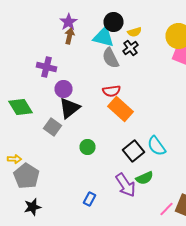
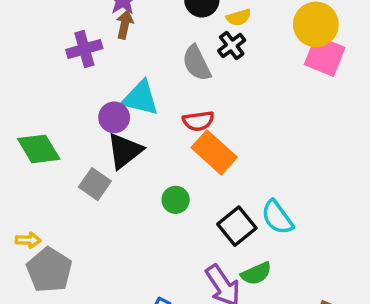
cyan triangle: (104, 37) -> (140, 98), moved
purple cross: (46, 67) -> (84, 49), moved, turned -30
green circle: (88, 147) -> (176, 200), moved

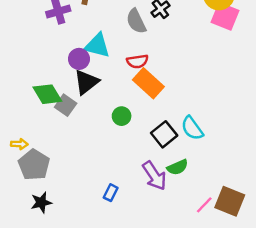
green diamond: (39, 149) -> (47, 94), moved

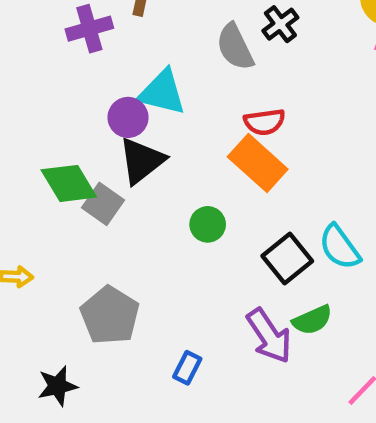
red semicircle: (137, 61) -> (265, 122), moved
gray pentagon: (34, 165) -> (110, 315), moved

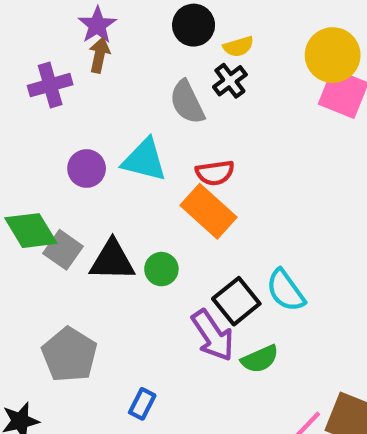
cyan triangle: (162, 92) -> (144, 160), moved
black triangle: (142, 161) -> (112, 261), moved, turned 39
purple arrow: (269, 336) -> (213, 335), moved

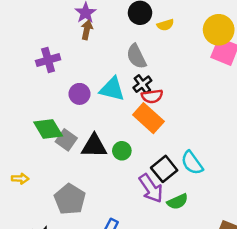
black cross: (230, 81) -> (142, 84), moved
purple cross: (50, 85) -> (48, 60), moved

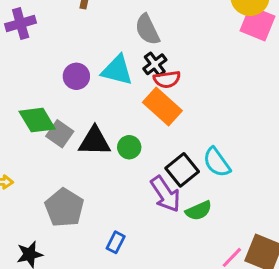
purple cross: (48, 60) -> (21, 23), moved

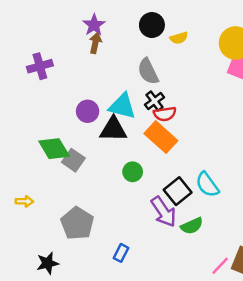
black triangle: (94, 141) -> (113, 129), moved

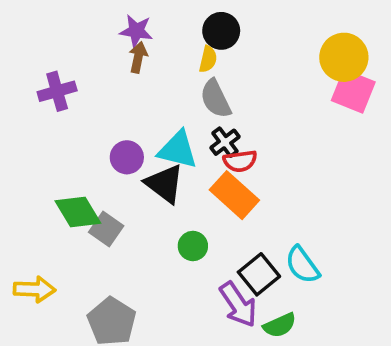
purple star: (94, 25) -> (136, 31), turned -30
yellow semicircle: (179, 38) -> (208, 59), moved, turned -60
black triangle: (113, 129) -> (165, 184), turned 36
yellow arrow: (24, 201) -> (34, 289), size x1.5

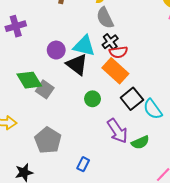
purple cross: (57, 91) -> (16, 26), moved
black square: (259, 274) -> (132, 99), moved

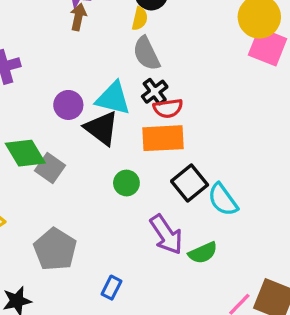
orange rectangle: (115, 71) -> (163, 138), turned -45

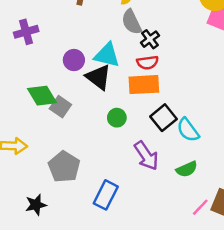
black cross: (155, 92) -> (150, 39), moved
green semicircle: (203, 253) -> (187, 169), moved
blue rectangle: (112, 288) -> (106, 195), size x1.6

